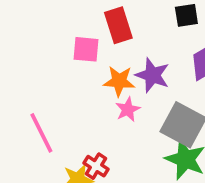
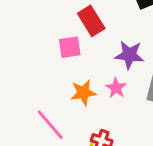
orange star: (119, 81) -> (83, 93), moved

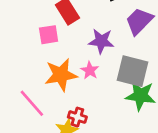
orange star: (83, 93) -> (61, 75), size x1.4

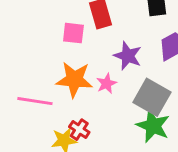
pink line: (32, 103) -> (35, 101), turned -56

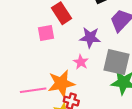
orange star: (74, 80) -> (61, 83), moved

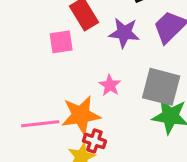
purple star: (90, 37) -> (124, 33), moved

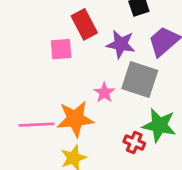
gray square: (161, 87) -> (140, 80), moved
red cross: (94, 141) -> (134, 142), moved

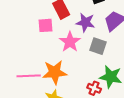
gray square: (140, 80) -> (98, 46), size x0.7
pink star: (104, 93) -> (70, 42), moved, size x1.5

